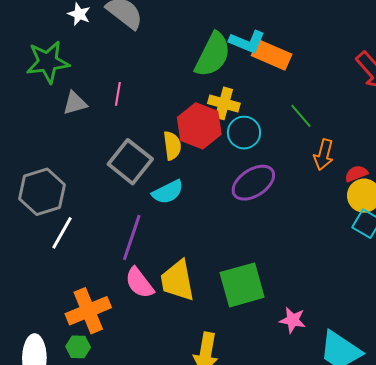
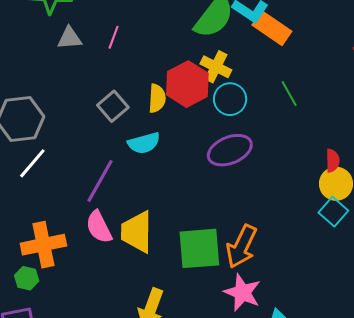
orange arrow: (324, 155) -> (241, 246), moved, size x1.4
gray square: (130, 162) -> (113, 106), size x0.7
red semicircle: (356, 174) -> (333, 161), turned 100
pink star: (293, 320) -> (242, 292), size x1.4

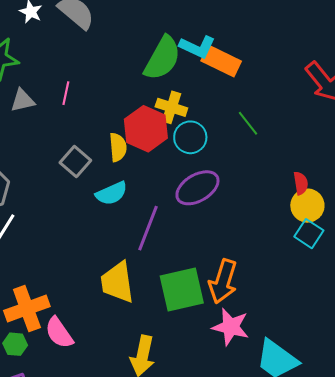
purple line: (100, 181) -> (148, 228), moved
pink semicircle: (99, 227) -> (59, 333), moved

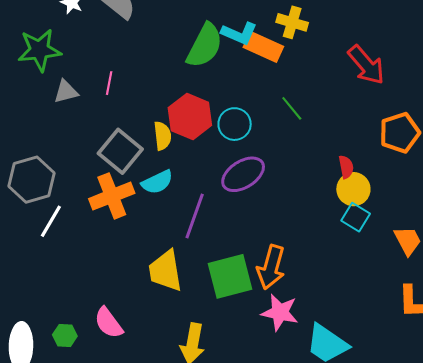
yellow cross: (171, 107) -> (292, 22), moved
gray square: (75, 162) -> (120, 151), size x1.4
orange cross: (27, 309) -> (112, 196), moved

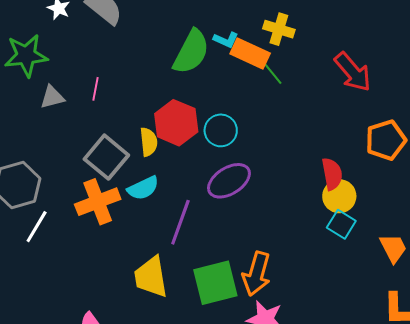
cyan L-shape: (239, 33) -> (226, 40), size x0.7
green line: (292, 108) -> (272, 73), moved
red semicircle: (346, 167) -> (332, 174), size x1.4

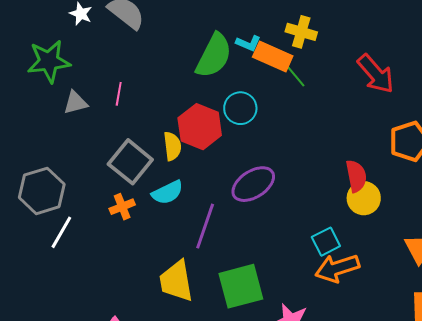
cyan circle: (221, 130) -> (240, 108), moved
orange cross: (98, 202) -> (122, 207), size x0.6
cyan square: (341, 224) -> (326, 242), moved, turned 32
orange arrow: (257, 274) -> (337, 268), moved, turned 57

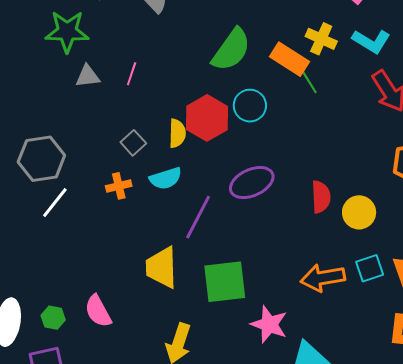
cyan L-shape: (248, 43) -> (371, 41), moved, size x1.5
gray square: (130, 162) -> (133, 143), size x0.6
red semicircle: (356, 176) -> (321, 197), moved
cyan square: (326, 242) -> (370, 268), moved

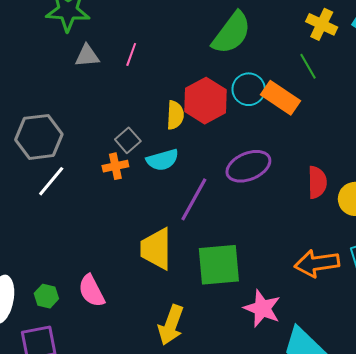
orange rectangle: (289, 59) -> (281, 98), moved
gray square: (133, 143) -> (128, 140), moved

